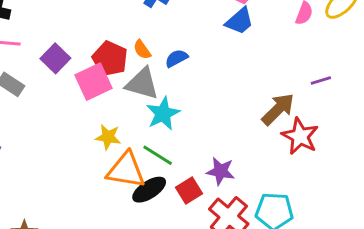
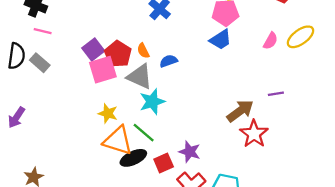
purple square: (55, 58) -> (93, 49), moved

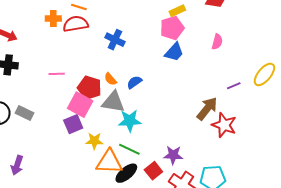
pink line: (43, 31) -> (57, 74), moved
yellow ellipse: (301, 37) -> (264, 74), moved
purple square: (93, 49) -> (73, 124), moved, turned 30
pink square: (103, 70) -> (80, 105), turned -30
cyan star: (152, 102) -> (130, 121), turned 30

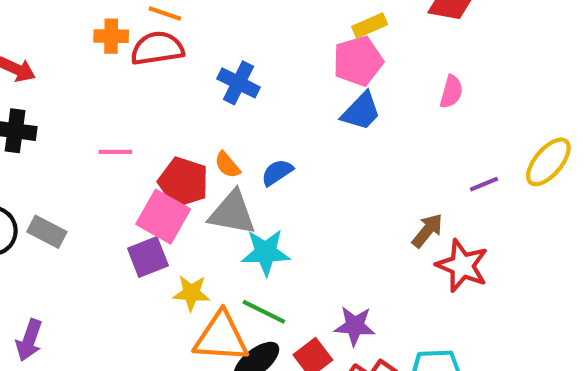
brown arrow: (207, 109) -> (427, 231), size x0.7

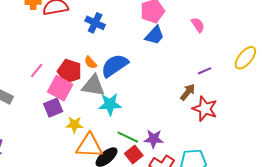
pink semicircle: (451, 92) -> (198, 25), turned -49
pink line: (115, 152) -> (37, 71), moved, turned -49
blue semicircle: (277, 172) -> (115, 66), size x1.8
purple line: (484, 184) -> (205, 71), moved
green line: (264, 312) -> (128, 137), moved

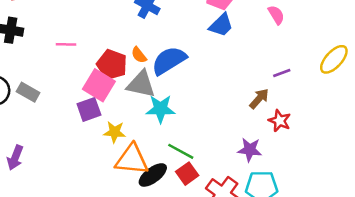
pink line: (37, 71) -> (66, 44), moved, turned 49
red star: (205, 109) -> (280, 121), size x0.7
purple star: (154, 139) -> (250, 150), moved

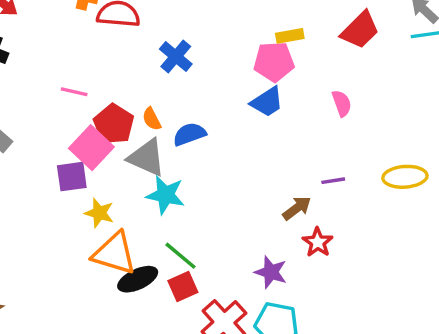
pink line: (66, 44) -> (74, 92), moved
yellow ellipse: (334, 59) -> (405, 177), turned 32
blue semicircle: (169, 61) -> (189, 134), size x0.7

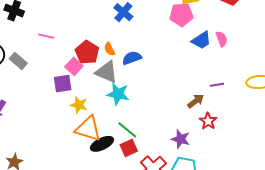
pink line: (74, 92) -> (46, 36), moved
blue trapezoid: (267, 102) -> (201, 40), moved
pink square: (91, 148) -> (74, 66), size x0.7

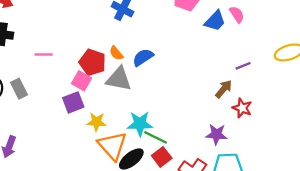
gray rectangle: (18, 61) -> (19, 89), turned 36
cyan star: (118, 94) -> (140, 124), moved
orange triangle: (88, 129) -> (112, 146), turned 44

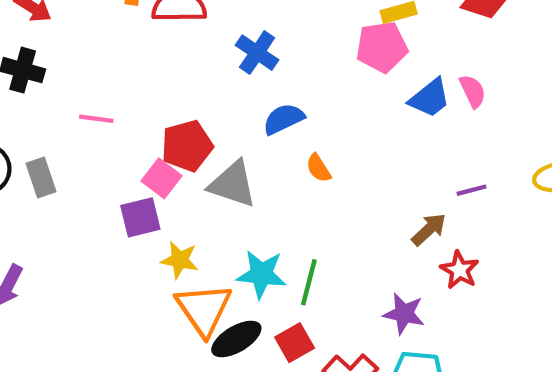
orange semicircle: (116, 53) -> (319, 168), moved
blue semicircle: (143, 57) -> (284, 119), moved
red pentagon: (93, 62) -> (187, 146), turned 30
green line: (155, 137) -> (309, 282), moved, turned 70

